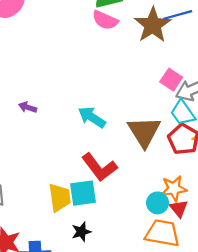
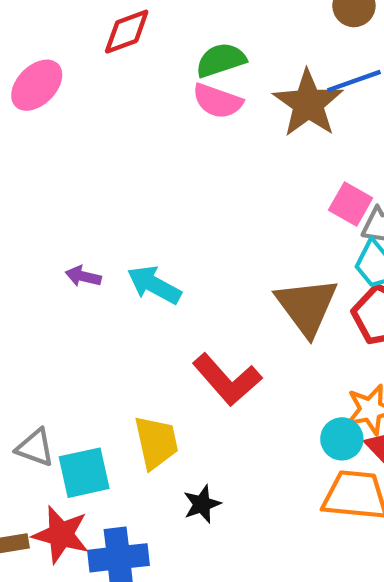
cyan arrow: (92, 117) -> (154, 285), moved
cyan square: (83, 193) -> (84, 473), moved

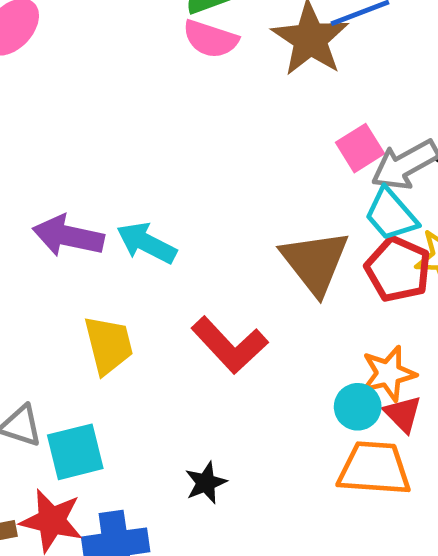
pink square: (351, 204) -> (360, 148), turned 30
purple arrow: (83, 276) -> (68, 236), size x1.8
yellow trapezoid: (156, 442) -> (108, 345), moved

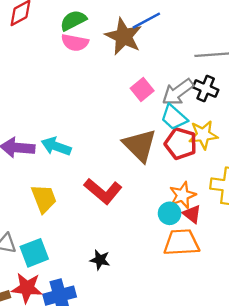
pink square: (360, 148) -> (142, 89), moved
black star: (206, 483) -> (100, 260), turned -30

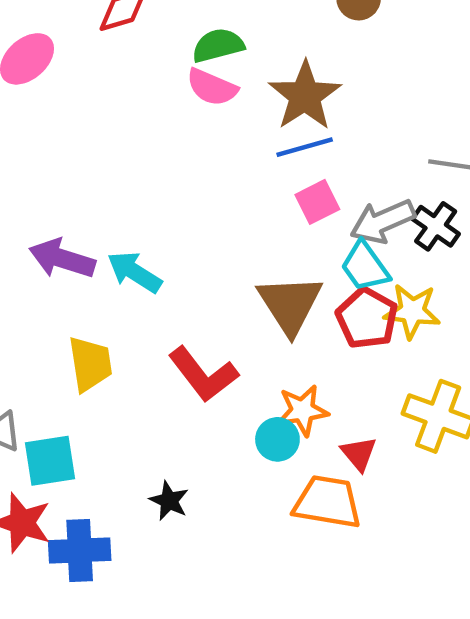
blue line: (146, 21) -> (305, 147), moved
orange star: (183, 195) -> (302, 410), moved
cyan circle: (170, 213) -> (277, 439), moved

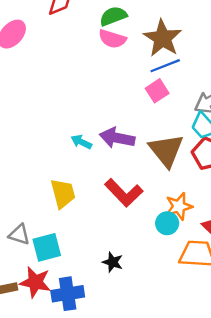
pink square: (317, 202) -> (157, 91), moved
purple arrow: (62, 259) -> (117, 138), moved
cyan arrow: (134, 272) -> (81, 142), size x0.7

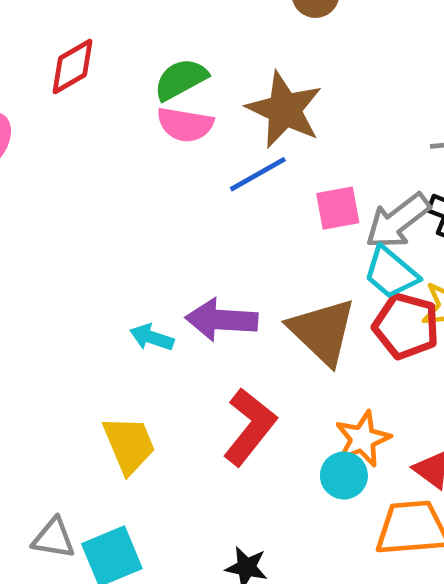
blue line: (165, 66) -> (258, 174), moved
pink square: (157, 91) -> (338, 208), moved, turned 30
red L-shape: (124, 193) -> (250, 427), turned -90

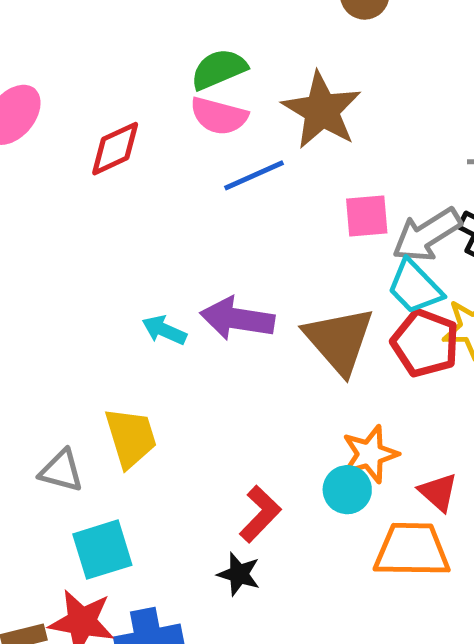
red diamond: (73, 67) -> (115, 149), moved
blue line: (258, 174) -> (254, 175), moved
red L-shape: (250, 427) -> (260, 514), moved, size x0.7
gray triangle: (54, 538) -> (61, 471), moved

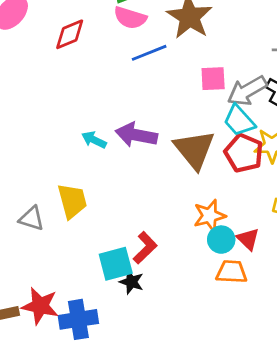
cyan circle: (347, 490) -> (221, 240), moved
cyan square: (102, 550) -> (116, 264), moved
orange trapezoid: (412, 550) -> (232, 272), size x0.7

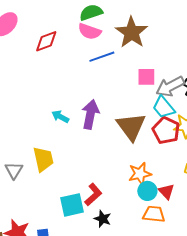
purple arrow: (136, 135) -> (90, 114), turned 88
gray triangle: (32, 218) -> (14, 170), turned 42
black star: (131, 282) -> (103, 219), moved

